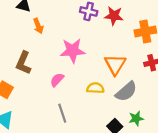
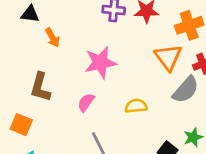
orange triangle: (115, 65) -> (168, 57), moved
gray semicircle: (126, 92) -> (186, 90), moved

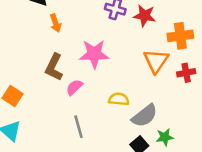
brown L-shape: (40, 87) -> (54, 67), moved
gray semicircle: (186, 90) -> (145, 116), moved

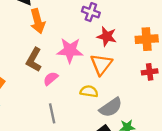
red star: (145, 16) -> (107, 36), moved
orange arrow: (55, 23) -> (38, 21), size x1.5
orange triangle: (156, 61) -> (101, 64), moved

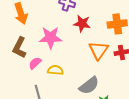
orange triangle: (101, 64) -> (99, 50), moved
yellow semicircle: (89, 91) -> (55, 70), moved

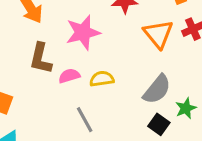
pink semicircle: (35, 63) -> (69, 76), turned 40

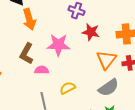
yellow semicircle: (102, 79) -> (68, 88), moved, turned -35
gray semicircle: (157, 89) -> (108, 88), moved

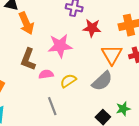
yellow semicircle: (68, 88) -> (68, 81), moved
gray semicircle: (108, 88) -> (102, 81), moved

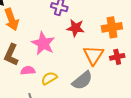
pink star: (60, 46) -> (43, 43), turned 30

